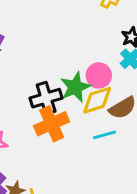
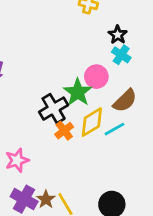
yellow diamond: (97, 100) -> (92, 122), moved
orange cross: (52, 124) -> (64, 131), size x0.6

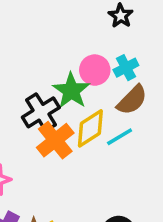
cyan cross: (121, 55) -> (126, 68), moved, turned 30
orange cross: (64, 131) -> (55, 140), size x1.5

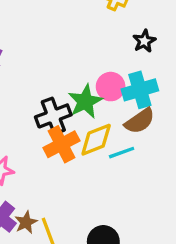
cyan cross: (126, 68) -> (140, 90), size x1.5

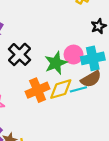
black cross: (53, 116) -> (20, 54), moved, turned -30
cyan line: (122, 153) -> (78, 89), moved

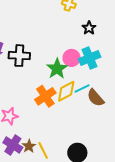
black cross: (20, 54) -> (19, 56), moved, turned -30
brown semicircle: (91, 79) -> (96, 98), moved, turned 90

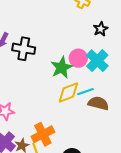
cyan cross: (90, 58) -> (97, 61), turned -30
orange cross: (45, 96) -> (43, 134), moved
brown semicircle: (96, 98) -> (98, 103), turned 138

